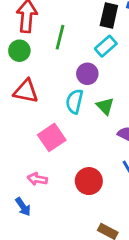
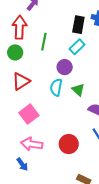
red triangle: (26, 91) -> (21, 81), turned -42
pink square: (52, 137) -> (29, 114), moved
pink arrow: (37, 179) -> (32, 144), size x1.5

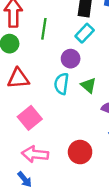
red triangle: (21, 81) -> (18, 78), turned 30

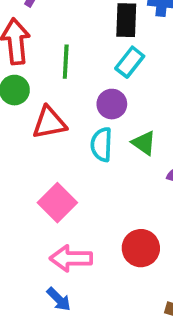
red triangle: (18, 78) -> (49, 123), moved

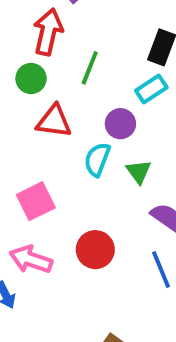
red circle: (141, 248) -> (95, 250), moved

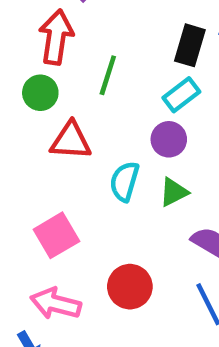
purple circle: (120, 124) -> (169, 139), moved
green triangle: (139, 172) -> (174, 192), turned 44

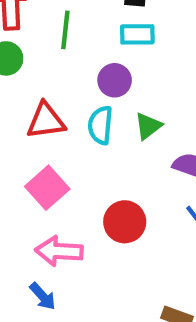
cyan rectangle: (181, 95) -> (137, 34), turned 48
purple circle: (169, 139) -> (115, 80), moved
red triangle: (71, 141) -> (46, 121), moved

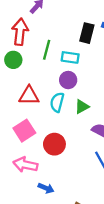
cyan rectangle: (137, 34) -> (70, 57), moved
red circle: (125, 222) -> (54, 144), moved
blue arrow: (43, 296) -> (46, 188), moved, turned -35

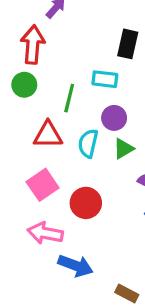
green line: (47, 50) -> (69, 98), moved
purple circle: (68, 80) -> (114, 118), moved
blue arrow: (46, 188) -> (76, 266), size x1.5

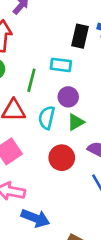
red circle: (86, 203) -> (62, 158), moved

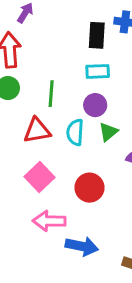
cyan rectangle: (61, 65) -> (98, 71), moved
red circle: (62, 158) -> (89, 188), moved

